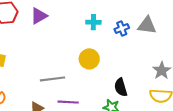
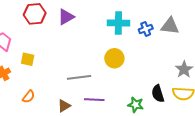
cyan cross: (93, 22) -> (118, 23), size x1.5
black semicircle: (121, 87) -> (158, 94), moved

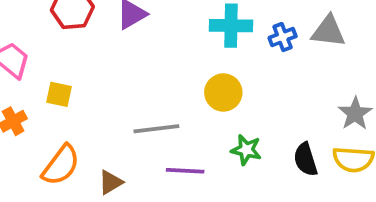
orange semicircle: (29, 97) -> (61, 165), size x1.6
green star: (136, 105) -> (246, 150), moved
brown triangle: (64, 106) -> (111, 182), moved

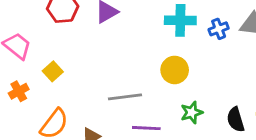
yellow square: (59, 94) -> (53, 71), turned 36
green star: (246, 150) -> (192, 112), turned -30

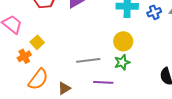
orange cross: (19, 91) -> (24, 56), moved
green star: (192, 112) -> (122, 62), moved

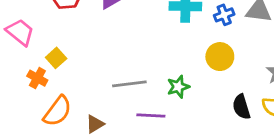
yellow circle: (123, 41) -> (220, 57), moved
orange cross: (24, 56) -> (37, 78), turned -32

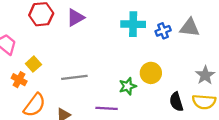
yellow circle: (220, 57) -> (151, 73), moved
gray line: (129, 84) -> (74, 77), moved

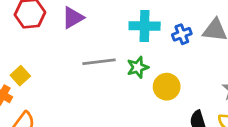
gray line: (74, 77) -> (99, 62), moved
green star: (128, 86) -> (138, 67), moved

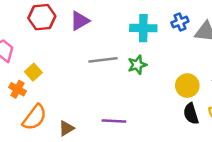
blue cross: (182, 34) -> (180, 22), moved
yellow circle: (167, 87) -> (187, 86), moved

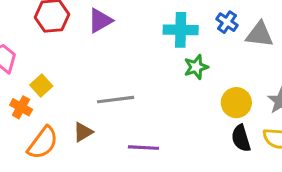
blue cross: (180, 22) -> (227, 22), turned -35
gray line: (103, 60) -> (116, 100), moved
green star: (137, 65) -> (196, 67), moved
brown triangle: (66, 128) -> (83, 132), moved

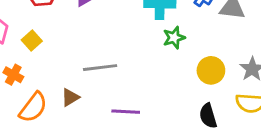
yellow square: (41, 86) -> (32, 41), moved
black semicircle: (241, 138) -> (208, 116), moved

